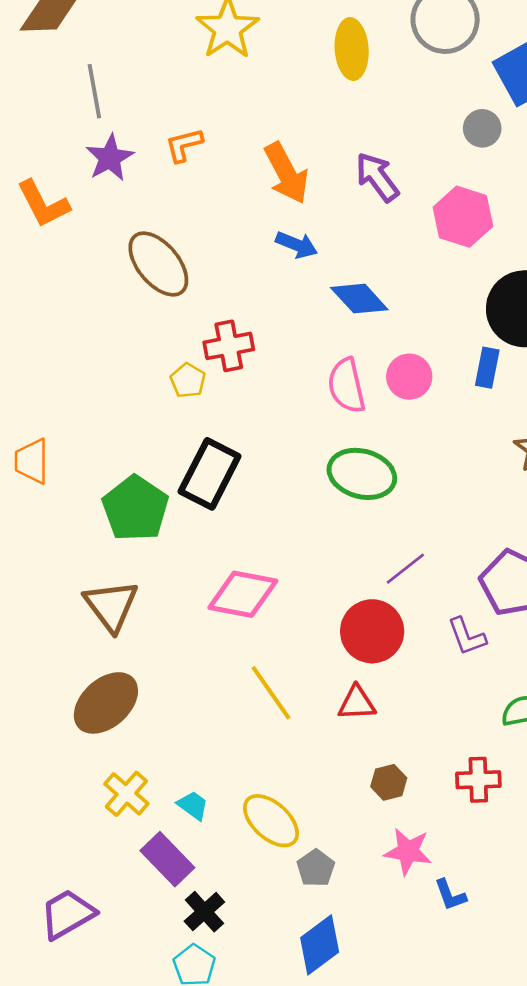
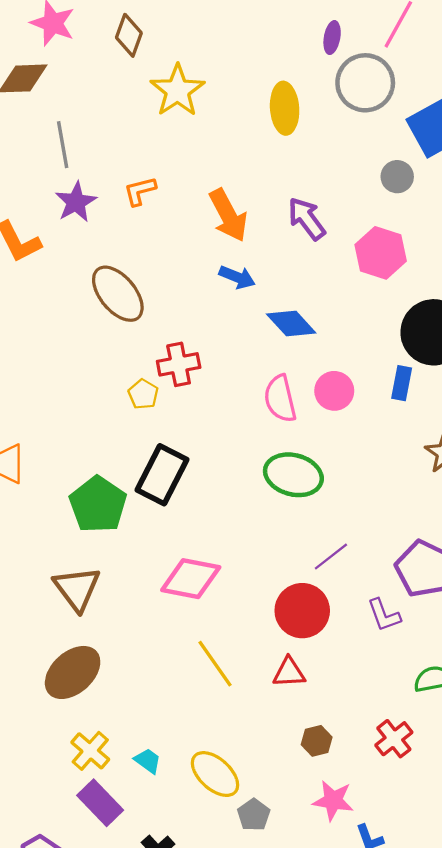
red cross: (478, 780) -> (394, 739), turned -36
purple rectangle: (167, 859) -> (100, 803), moved

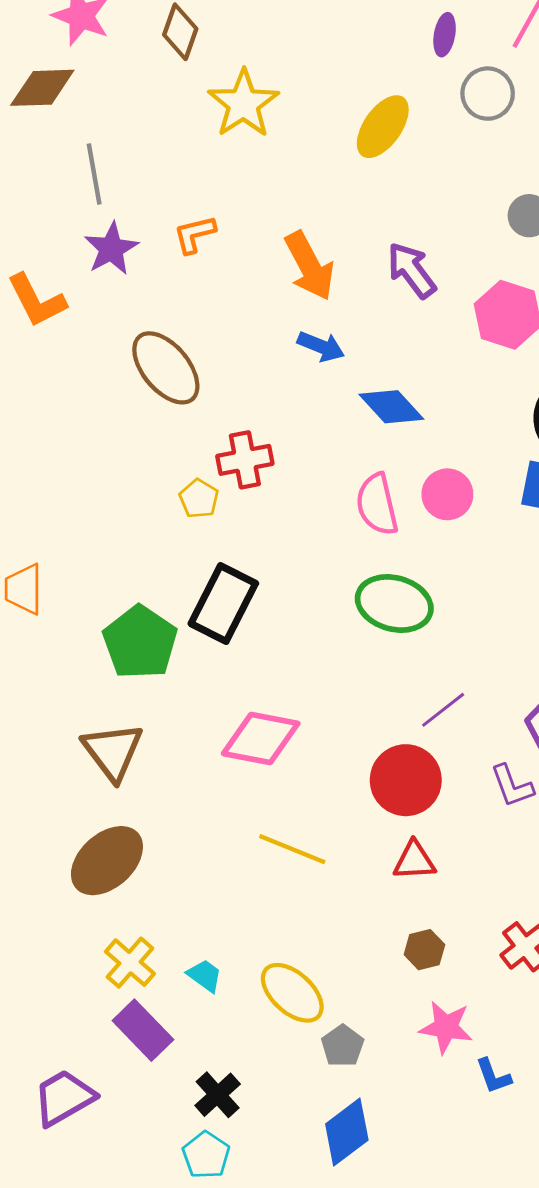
gray circle: (365, 83) -> (488, 94), size x0.7
yellow ellipse: (285, 108) -> (383, 127), turned 39
yellow line: (215, 664) -> (292, 849), turned -33
red triangle: (289, 672) -> (414, 861), moved

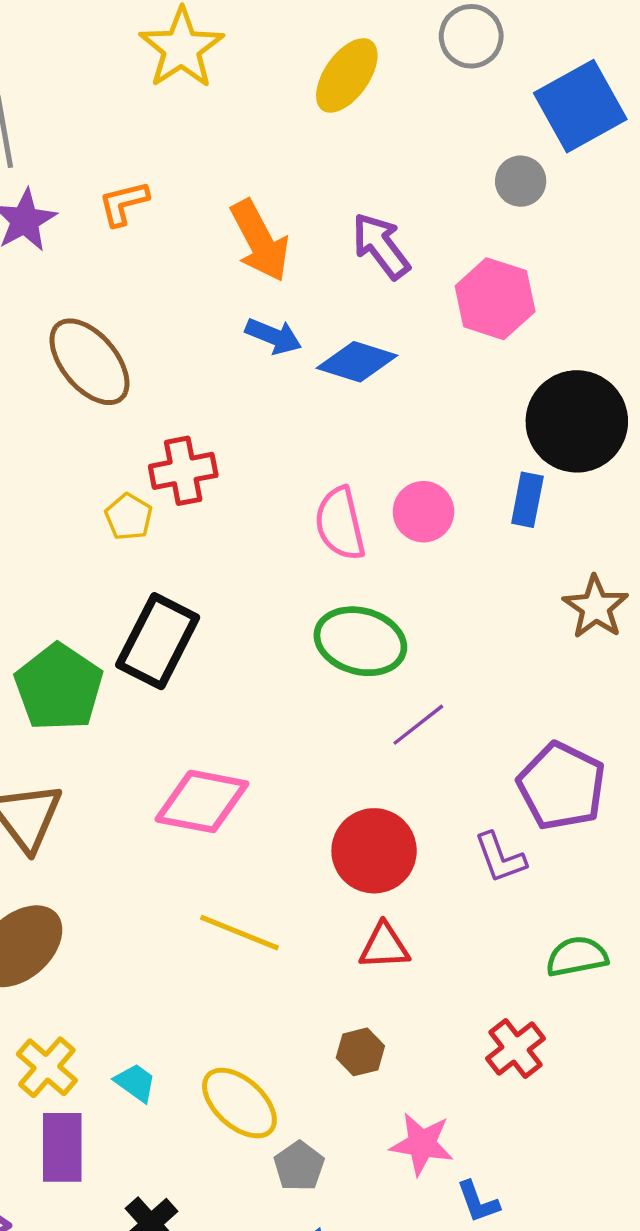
blue diamond: (391, 407) -> (357, 362), moved, turned -30
purple line: (443, 710) -> (418, 725), moved
brown hexagon: (424, 950) -> (360, 1052), moved
purple rectangle: (143, 1030) -> (62, 1147), turned 44

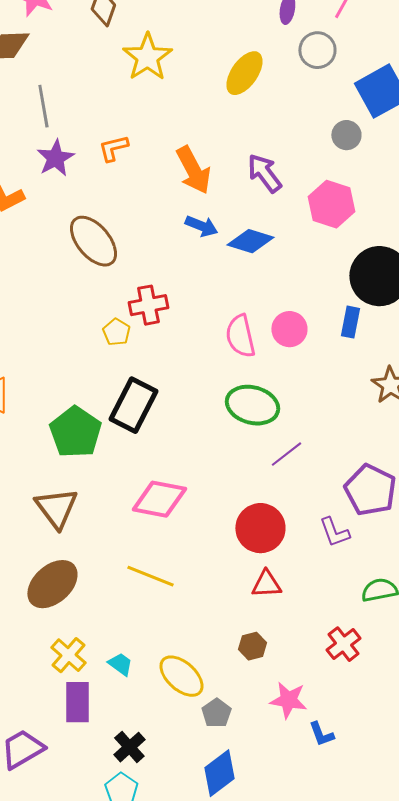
yellow line: (239, 933) -> (150, 576), moved

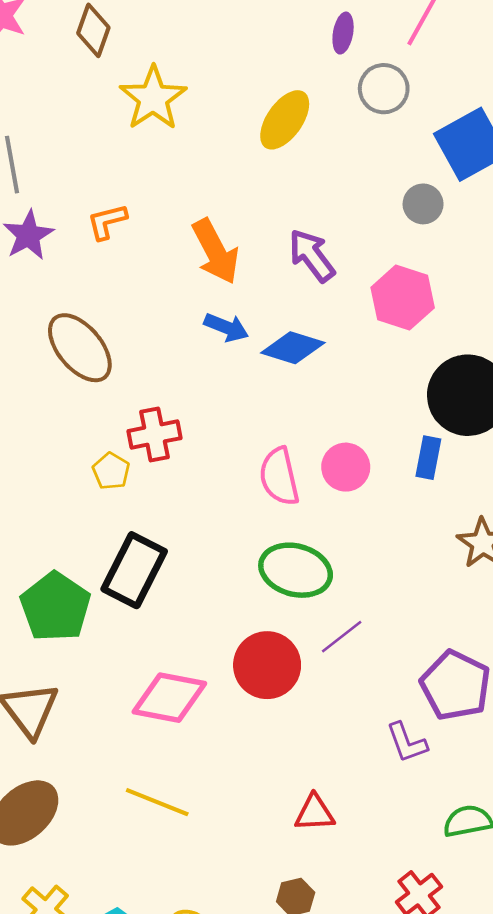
red circle: (260, 528) -> (267, 665), moved

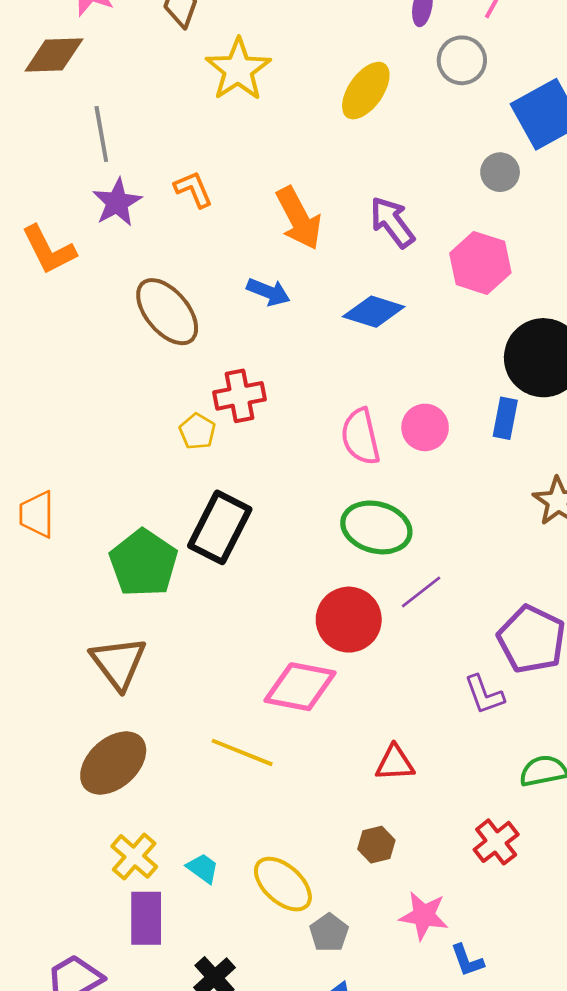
orange L-shape: (107, 222) -> (193, 189), turned 81
blue arrow: (226, 327) -> (268, 292), moved
pink diamond: (169, 698) -> (300, 687), moved

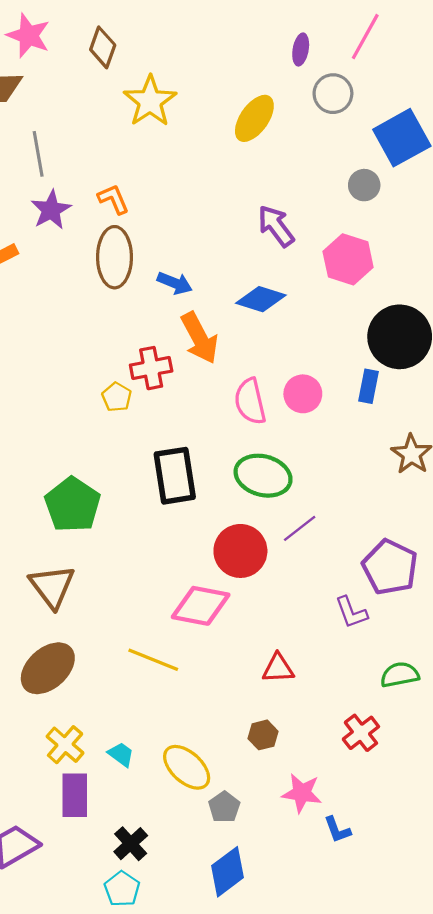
orange arrow: (299, 218) -> (200, 338), moved
brown ellipse: (167, 312) -> (115, 257), moved, turned 40
black rectangle: (220, 527) -> (175, 476), moved, turned -36

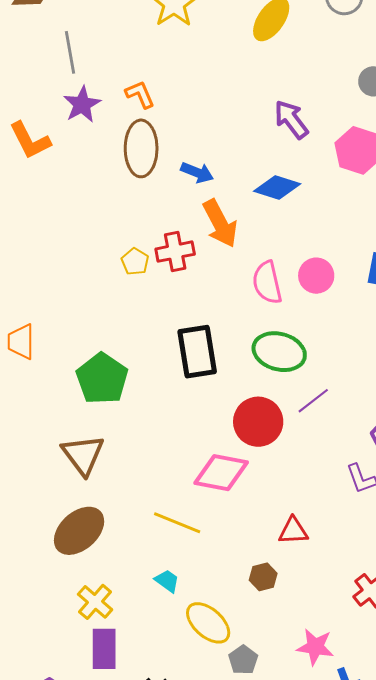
yellow pentagon: (117, 397) -> (135, 262), moved
brown hexagon: (263, 735) -> (263, 577), moved
cyan trapezoid: (121, 754) -> (167, 581), moved

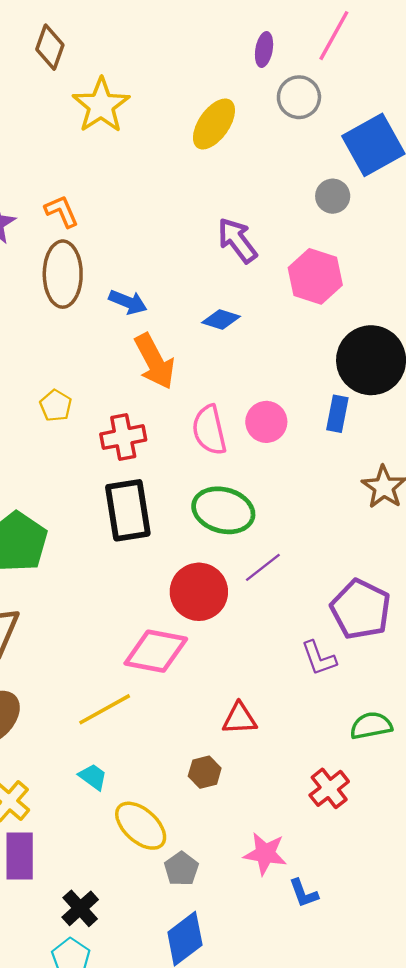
blue diamond: (277, 187) -> (221, 319), size x0.7
red cross: (175, 252) -> (123, 437), moved
yellow line: (177, 523) -> (105, 709), turned -51

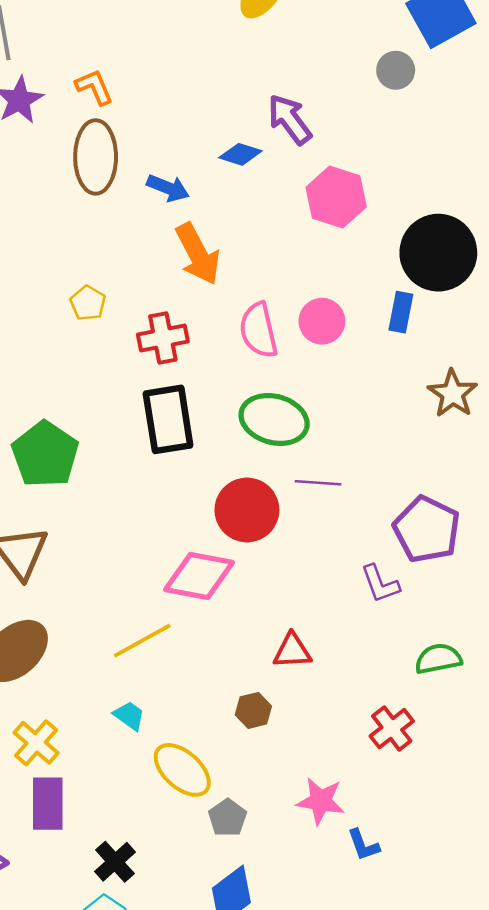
pink hexagon: (315, 276) -> (336, 197), moved
blue diamond: (221, 319) -> (240, 154), moved
purple line: (263, 567) -> (318, 483), turned 42

